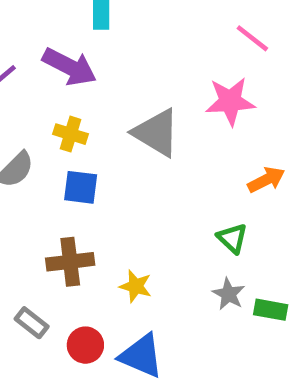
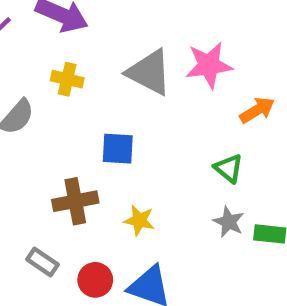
pink star: (230, 101) -> (209, 65), moved
blue square: (81, 187) -> (118, 149), moved

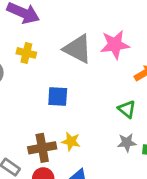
brown cross: (75, 201) -> (42, 148), moved
gray star: (229, 222) -> (127, 143), turned -30

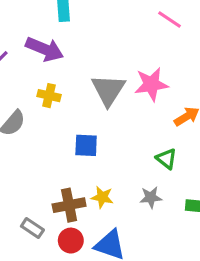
gray triangle: (78, 49) -> (108, 90), turned 36
gray star: (127, 143) -> (151, 197), moved

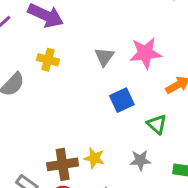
gray triangle: (108, 90) -> (104, 57), size x0.6
blue square: (86, 145) -> (122, 100), moved, turned -30

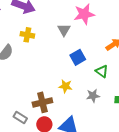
pink star: (145, 53) -> (84, 14), moved
yellow star: (94, 158) -> (65, 86), moved

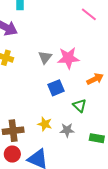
pink star: (84, 14) -> (68, 58), moved
yellow star: (65, 86) -> (45, 124), moved

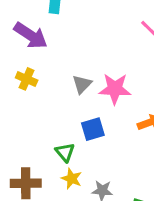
green triangle: (79, 106) -> (65, 152), moved

